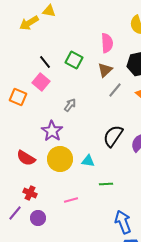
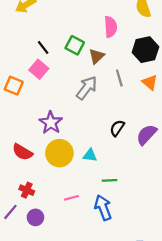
brown triangle: (105, 70) -> (96, 56), moved
gray line: (115, 90) -> (119, 78), turned -56
gray arrow: (70, 105) -> (87, 88), moved, size x1.6
black semicircle: (113, 136) -> (117, 128), size x0.7
blue arrow: (123, 222) -> (103, 208), moved

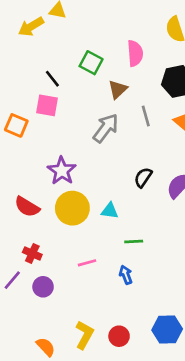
green square: (75, 45) -> (91, 63), moved
pink square: (39, 69) -> (47, 105), turned -30
blue arrow: (103, 208) -> (126, 275), size x0.6

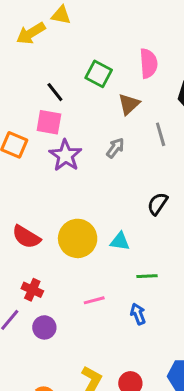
gray arrow: (106, 128) -> (115, 148), size x0.6
purple star: (62, 171) -> (66, 155), moved

